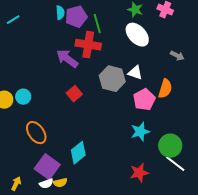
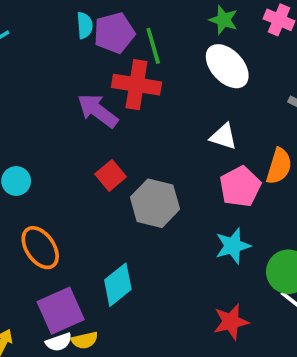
gray hexagon: (112, 79) -> (155, 203), moved
purple square: (47, 167) -> (61, 311), turned 30

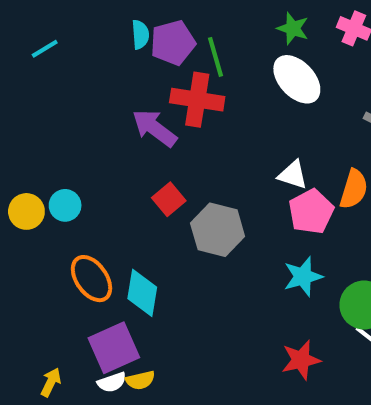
white triangle: (224, 137) -> (293, 175), moved
cyan diamond: (118, 285) -> (142, 293), moved, turned -42

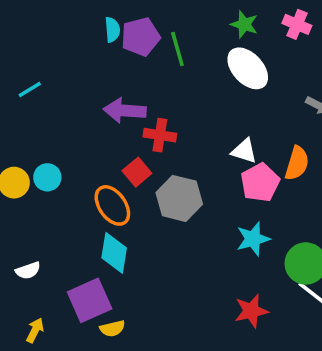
cyan line: (45, 49) -> (30, 89), moved
red cross: (197, 100) -> (160, 135), moved, size x0.7
purple arrow: (155, 128) -> (125, 111), turned -33
orange ellipse: (91, 279) -> (112, 205), moved
white semicircle: (112, 382) -> (28, 271), moved

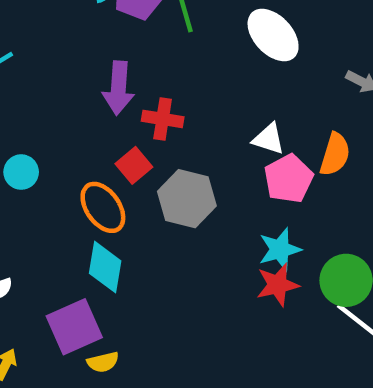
purple arrow: (125, 111) -> (118, 88), turned -90
red star: (251, 311) -> (278, 285), moved

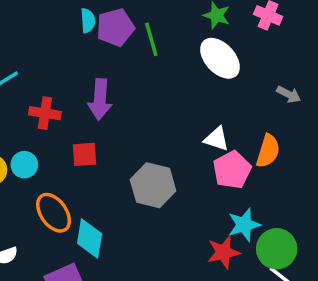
red cross: (163, 119) -> (45, 113), moved
red square: (134, 165) -> (84, 154), moved, turned 36
orange ellipse: (103, 207) -> (54, 213), moved
cyan star: (280, 249) -> (244, 225), moved

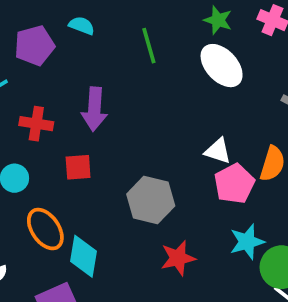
cyan semicircle: (88, 21) -> (82, 26), turned -65
purple pentagon: (115, 27) -> (34, 46), moved
red star: (223, 252) -> (178, 258), moved

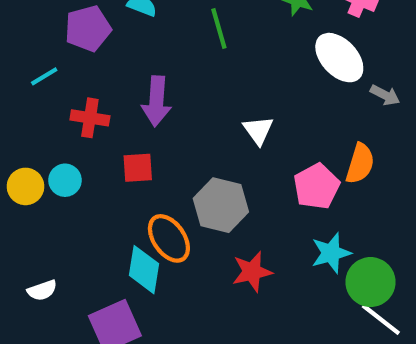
white ellipse: (222, 66) -> (339, 58), moved
white triangle: (218, 151) -> (258, 130), moved, turned 36
orange ellipse: (45, 229) -> (169, 238), moved

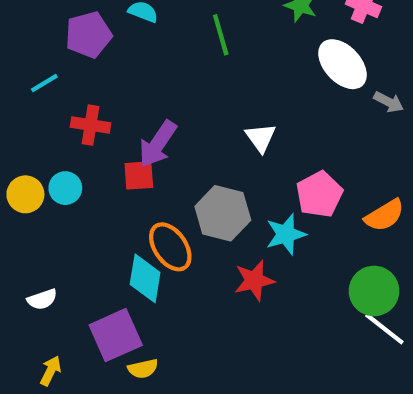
purple arrow: (156, 101) -> (158, 144), moved, turned 30
orange semicircle: (360, 164) -> (384, 215), moved, turned 42
cyan star: (331, 253) -> (286, 234), moved

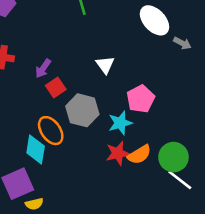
purple arrow: (158, 144) -> (43, 68), size x0.7
red square: (139, 175) -> (56, 87), moved, turned -30
orange semicircle: (384, 215) -> (139, 155), moved
red star: (254, 280) -> (118, 153), moved

